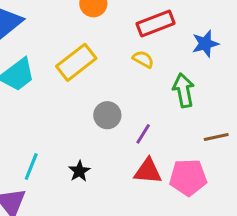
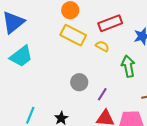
yellow rectangle: (76, 62) -> (73, 35), moved, turned 65

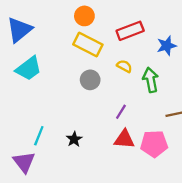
yellow semicircle: (102, 46) -> (124, 66), moved
gray circle: (79, 82) -> (90, 80), moved

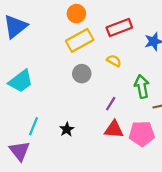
yellow rectangle: (88, 45) -> (80, 40), turned -56
cyan trapezoid: (29, 68) -> (21, 81), moved
green arrow: (151, 80) -> (142, 86), moved

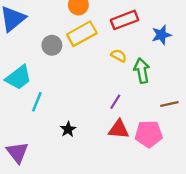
gray circle: (82, 74) -> (52, 45), moved
green arrow: (142, 86) -> (142, 71), moved
cyan line: (33, 126) -> (37, 102), moved

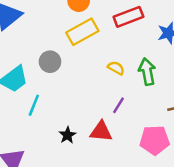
gray circle: (52, 45) -> (50, 62), moved
yellow semicircle: (119, 56) -> (116, 68), moved
red triangle: (119, 129) -> (101, 131), moved

